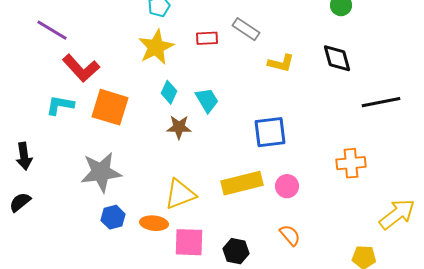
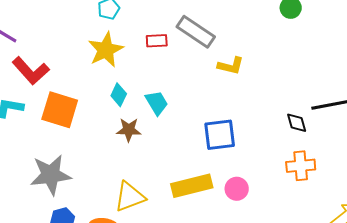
gray rectangle: (246, 29) -> (196, 32), size x1.4
black diamond: (337, 58) -> (297, 123), moved, size x0.7

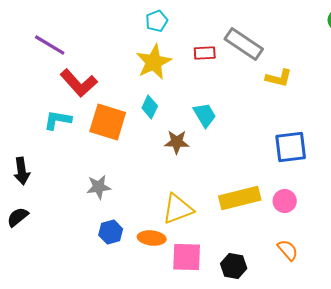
cyan diamond: (119, 95) -> (150, 107), moved
blue square: (220, 135) -> (291, 147), moved
gray star: (51, 175) -> (99, 187), size x0.6

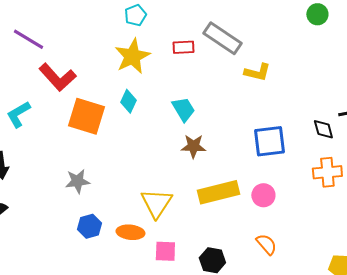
cyan L-shape: (58, 120) -> (18, 114), moved, turned -40
brown star: (177, 142) -> (193, 146), moved
yellow triangle: (178, 209) -> (156, 203), turned -36
pink square: (187, 257) -> (165, 251), size x0.7

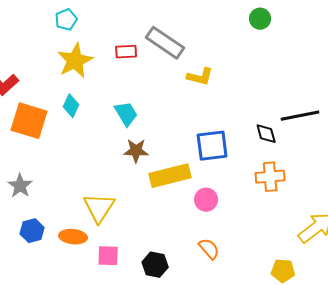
cyan pentagon: (135, 15) -> (66, 20), moved
gray star: (77, 181) -> (20, 186), turned -30
yellow rectangle: (218, 192) -> (170, 176), moved

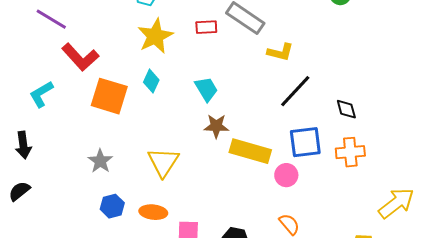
black line: (300, 116) -> (295, 91), moved, turned -36
blue square: (212, 146) -> (305, 142), moved
yellow rectangle: (170, 176) -> (250, 151), turned 30
yellow triangle: (99, 208) -> (163, 162), moved

